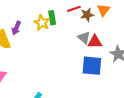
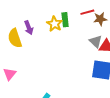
purple arrow: (16, 28) -> (29, 28), turned -48

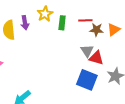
yellow star: (54, 24) -> (45, 14), moved

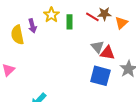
red line: (85, 20) -> (92, 17), turned 40
brown star: (96, 30) -> (104, 14), moved

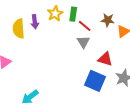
red line: (92, 17) -> (85, 26), moved
green rectangle: (69, 22) -> (73, 14), moved
gray triangle: (97, 47) -> (83, 42), moved

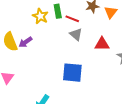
purple arrow: (35, 22) -> (25, 42), moved, turned 80
blue square: (95, 81) -> (72, 73), moved

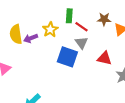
yellow star: (40, 16) -> (50, 30), moved
blue square: (72, 73) -> (67, 57), moved

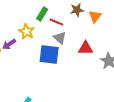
green rectangle: (69, 16) -> (42, 14), turned 40

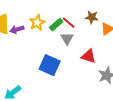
green rectangle: (42, 14) -> (56, 25), moved
blue square: (49, 54) -> (50, 65), moved

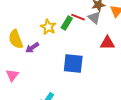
purple arrow: (17, 29) -> (32, 48), moved
gray triangle: (67, 39) -> (94, 18), moved

